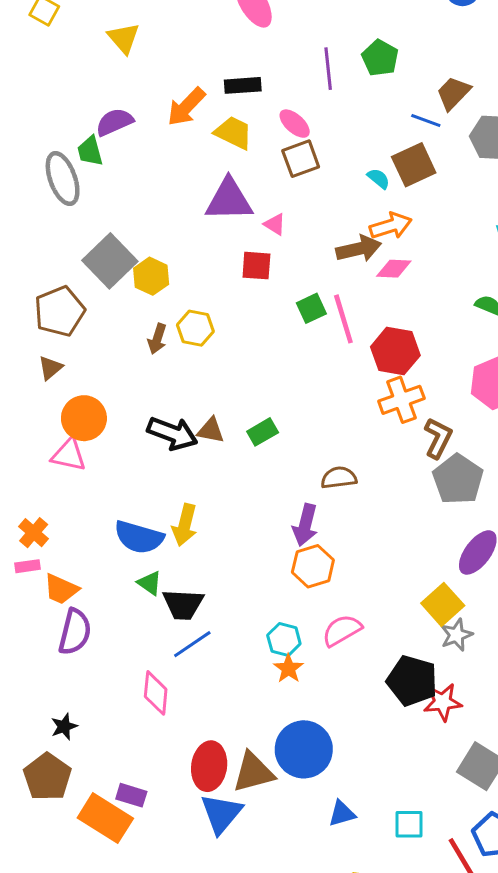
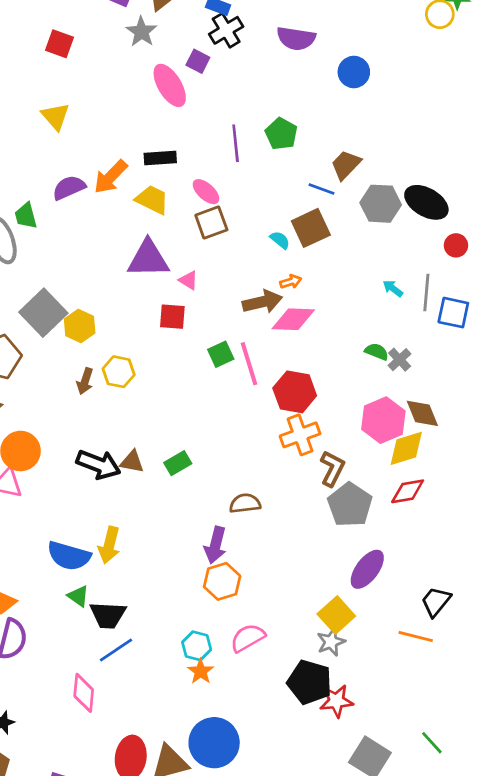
purple semicircle: (114, 122) -> (69, 188), moved
orange arrow: (391, 226) -> (291, 282), size x0.6
pink diamond: (394, 269) -> (293, 319), size x1.4
gray star: (456, 635) -> (331, 642), moved

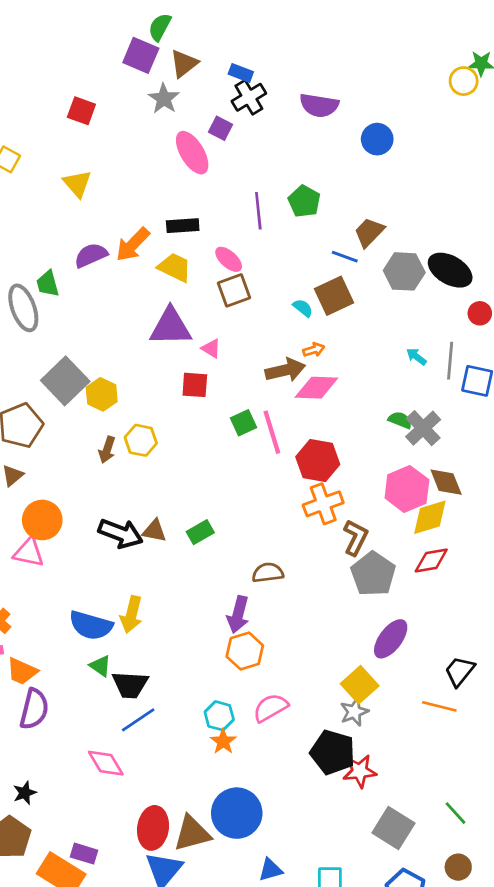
gray cross: (400, 360) -> (423, 428), size x1.5
pink diamond: (84, 693) -> (106, 763), turned -36

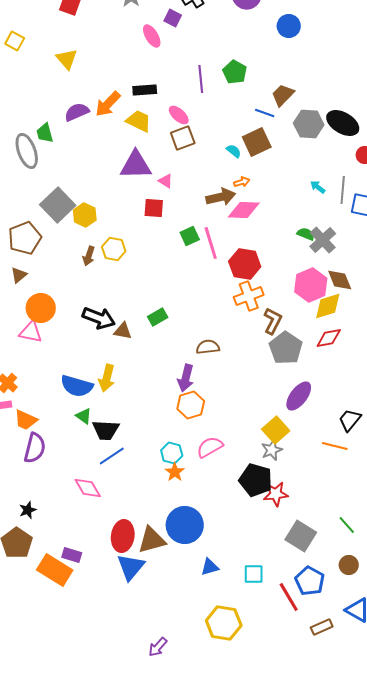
pink ellipse: (192, 153) -> (152, 36), size x0.7
brown triangle: (154, 531) -> (123, 331), moved

